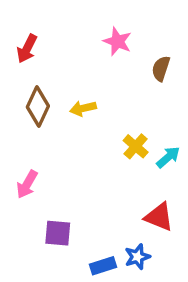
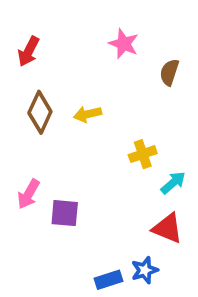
yellow cross: (136, 146) -> (143, 154), turned 30
cyan arrow: (168, 157) -> (173, 183), moved
purple square: (58, 233) -> (65, 213), moved

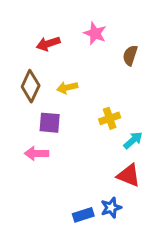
red arrow: (29, 51) -> (48, 44), moved, turned 45
pink arrow: (29, 194) -> (36, 153), moved, turned 60
purple square: (65, 213) -> (50, 123), moved

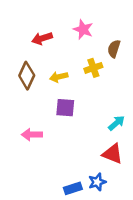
yellow cross: (110, 118) -> (93, 68), moved
purple square: (50, 123) -> (65, 108), moved

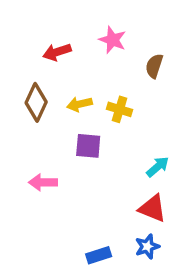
yellow cross: (93, 68) -> (119, 109), moved, turned 36
blue star: (97, 182) -> (147, 247), moved

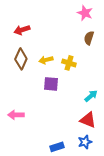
pink star: (113, 40) -> (85, 13), moved
red arrow: (57, 52) -> (22, 30), moved
pink arrow: (43, 182) -> (16, 115), moved

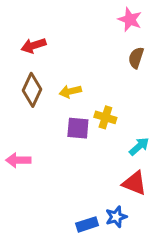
yellow cross: (69, 63) -> (105, 117), moved
pink arrow: (16, 115) -> (18, 160), moved
blue star: (85, 142) -> (116, 217), moved

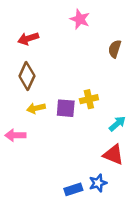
pink star: (130, 20) -> (80, 19), moved
yellow arrow: (70, 91) -> (36, 108), moved
yellow cross: (105, 117) -> (89, 99), turned -30

